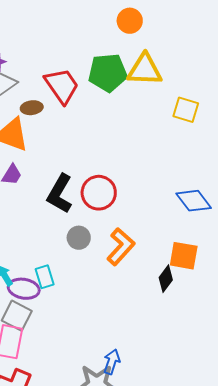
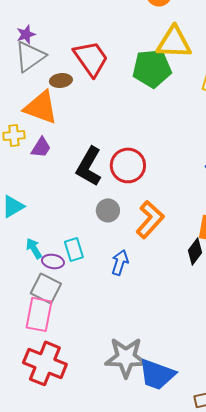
green pentagon: (108, 73) -> (152, 68), moved
purple ellipse: (24, 289) -> (53, 261), size x0.7
blue arrow: (112, 362) -> (120, 262), moved

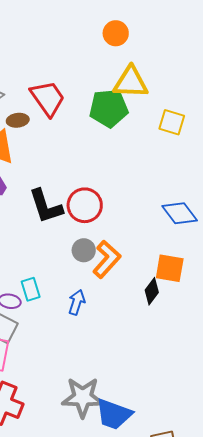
black L-shape: (89, 166) -> (46, 206), turned -48
gray circle: (108, 210) -> (84, 250), moved

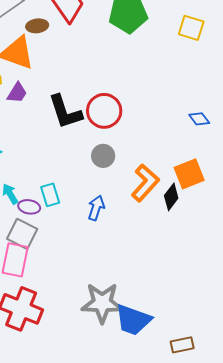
blue diamond: (180, 213) -> (199, 119), size x0.6
orange L-shape: (107, 259) -> (145, 183), moved
orange square: (170, 268) -> (189, 174), turned -32

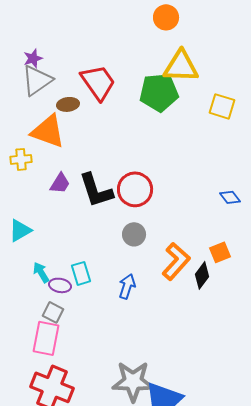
purple trapezoid: (17, 93) -> (60, 183), moved
orange square: (189, 174) -> (220, 252), size x0.7
gray square: (22, 234) -> (53, 312), size x0.7

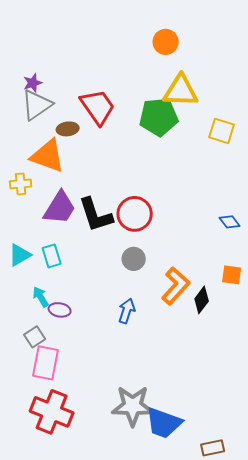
purple trapezoid: (60, 183) -> (60, 208), size x1.6
orange square: (220, 252) -> (232, 275), moved, turned 30
cyan rectangle: (81, 273) -> (52, 256), moved
gray square: (53, 312) -> (35, 337), moved, turned 30

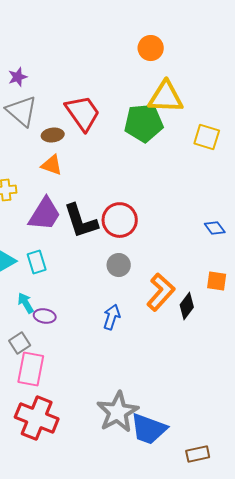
purple star: (33, 83) -> (18, 77), moved
gray triangle: (37, 105) -> (22, 111), turned -44
orange triangle: (48, 156) -> (52, 165), moved, size x0.6
gray star: (133, 406) -> (118, 412), turned -30

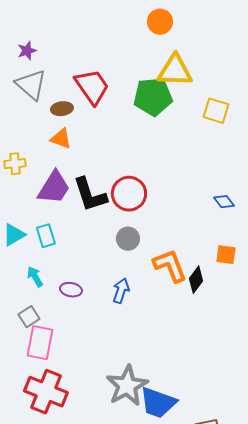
orange L-shape: (161, 292) -> (170, 266), turned -63
purple ellipse: (45, 316) -> (71, 290), moved

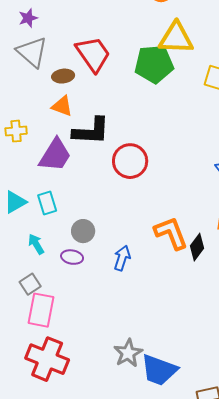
black L-shape: (90, 195) -> (91, 131), moved, turned -69
gray circle: (128, 239) -> (83, 231), moved
gray star: (127, 386) -> (128, 353), size x0.7

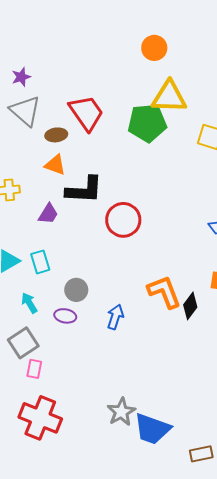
purple trapezoid: (55, 155) -> (48, 214), size x0.6
gray square: (30, 284) -> (23, 343), size x1.4
pink rectangle: (41, 310) -> (34, 369), size x0.6

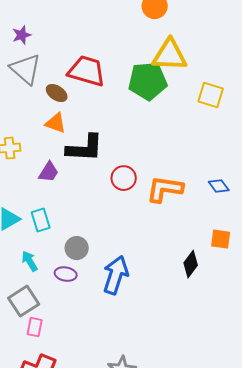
red trapezoid: (86, 113) -> (87, 71), turned -39
brown ellipse: (56, 135) -> (57, 93), turned 40
red circle: (123, 220) -> (124, 178), size x0.7
orange L-shape: (164, 292) -> (165, 189), moved, turned -60
blue arrow: (115, 317) -> (116, 275), size x1.5

